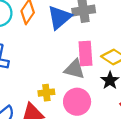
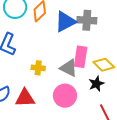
yellow cross: (46, 93) -> (38, 68), moved

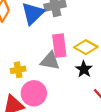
pink circle: (65, 96) -> (34, 93), moved

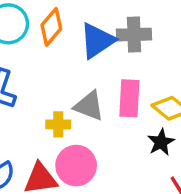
gray triangle: (50, 61) -> (89, 106), moved

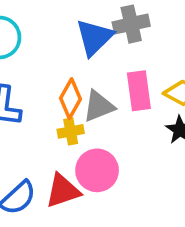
orange diamond: (51, 27) -> (70, 99), moved
gray triangle: (89, 106) -> (99, 106), turned -32

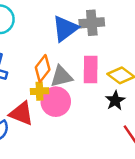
pink circle: (97, 170) -> (56, 102), moved
red triangle: (63, 191) -> (21, 113), moved, turned 32

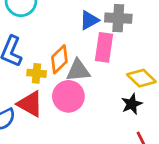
blue triangle: (65, 29) -> (89, 20), size x0.7
pink rectangle: (91, 70) -> (104, 47), moved
yellow cross: (40, 91) -> (37, 73), moved

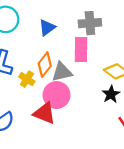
blue triangle: (89, 20) -> (47, 28), moved
yellow cross: (37, 73) -> (27, 79), turned 35
red triangle: (30, 104) -> (44, 113), moved

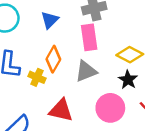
gray triangle: (62, 72) -> (86, 71), moved
pink circle: (57, 95) -> (110, 108), moved

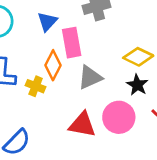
pink rectangle: (89, 37) -> (72, 43), moved
red triangle: (61, 110) -> (82, 125), moved

